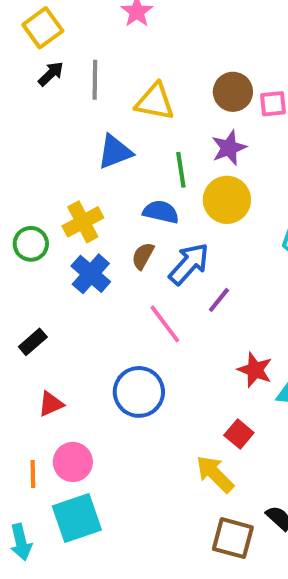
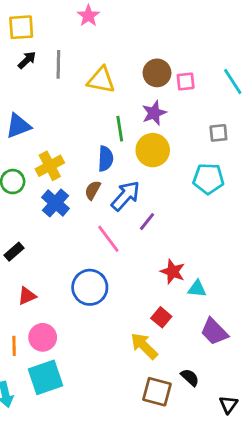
yellow square: (43, 28) -> (21, 27), turned 32
blue triangle: (115, 152) -> (18, 126), moved
blue semicircle: (161, 212) -> (106, 159), turned 80

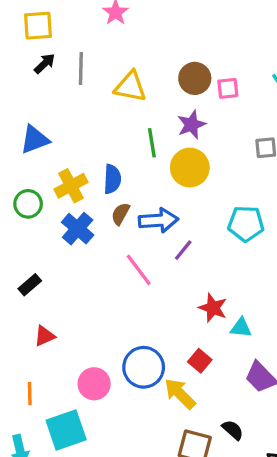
blue semicircle: (106, 159) -> (112, 179), moved
cyan pentagon: (208, 179) -> (246, 224), moved
blue arrow: (126, 196) -> (158, 220), turned 44
blue circle: (90, 287) -> (144, 367), moved
pink circle: (43, 337) -> (94, 384), moved

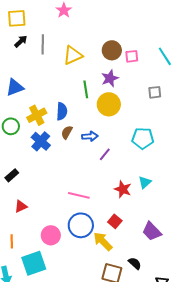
yellow triangle: (130, 87) -> (73, 55), turned -35
blue arrow: (158, 220) -> (90, 136), size x0.7
pink line: (139, 270) -> (79, 195), moved, turned -40
cyan triangle: (241, 328) -> (145, 182), moved, turned -48

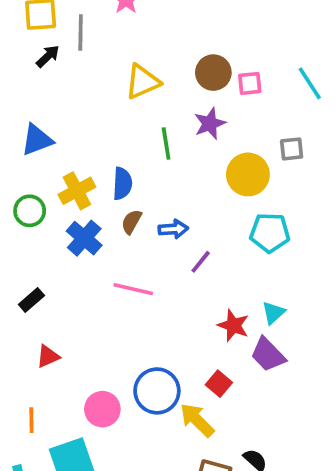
gray line: (43, 44) -> (81, 33), moved
yellow circle: (109, 104) -> (248, 174), moved
pink line: (79, 195) -> (133, 289), moved
purple trapezoid: (152, 231) -> (268, 355), moved

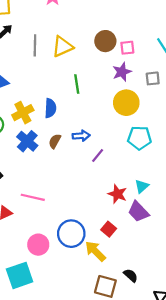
gray line: (81, 33) -> (35, 45), moved
purple star: (210, 124) -> (122, 72), moved
gray square: (292, 149) -> (153, 78), moved
brown semicircle: (131, 222) -> (55, 141), moved
pink line: (133, 289) -> (33, 197), moved

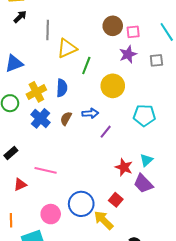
yellow triangle: (62, 47) -> (67, 48), moved
green line: (77, 84) -> (86, 66), turned 30
yellow circle: (126, 103) -> (113, 86), moved

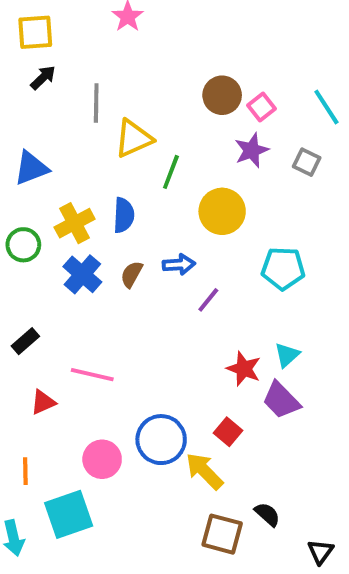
pink square: (133, 32) -> (261, 107), turned -32
gray square: (156, 60) -> (307, 162), turned 32

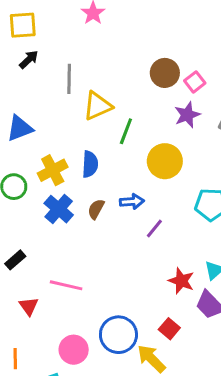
red triangle: (43, 402) -> (29, 306), turned -42

